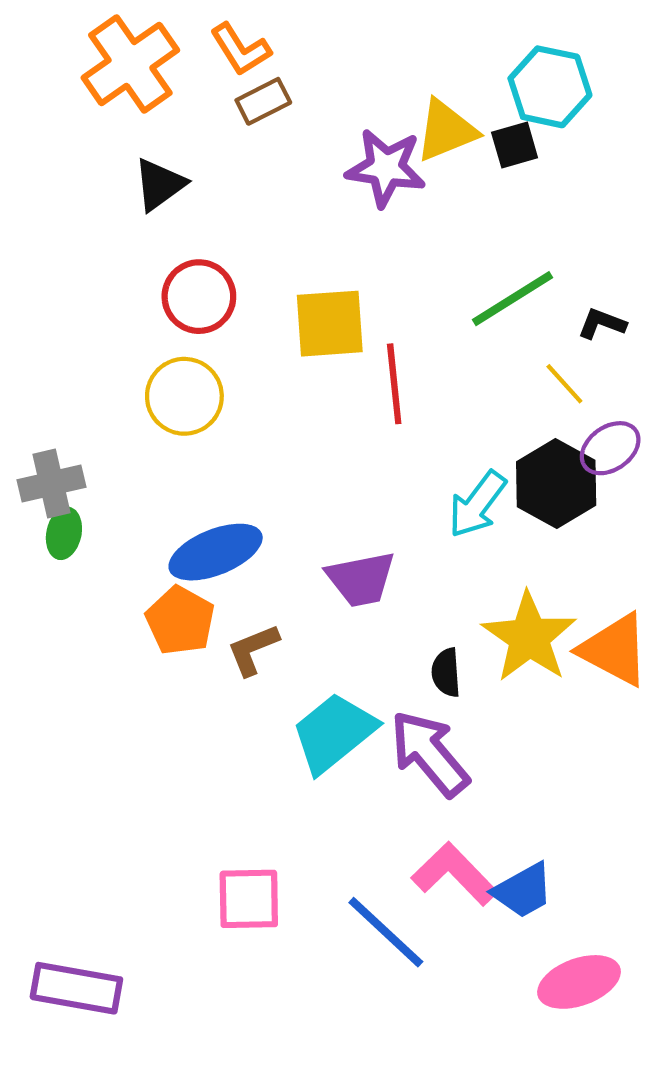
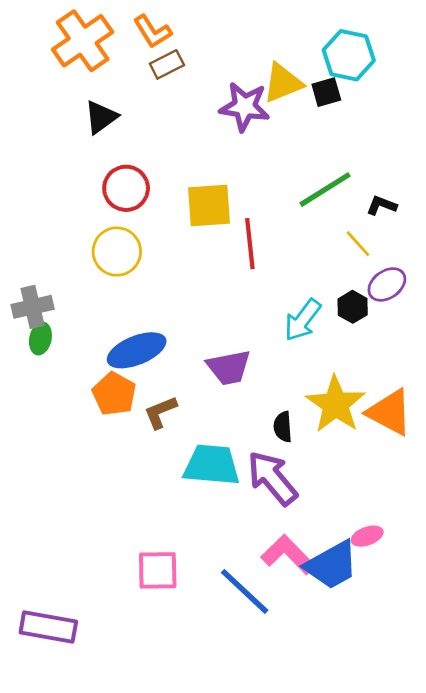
black hexagon: (556, 484) -> (353, 307), size x0.6
cyan trapezoid: (334, 733) -> (212, 465), turned 44
blue trapezoid: (523, 891) -> (332, 565), size x1.4
pink ellipse: (579, 982) -> (367, 536), moved, size x0.6

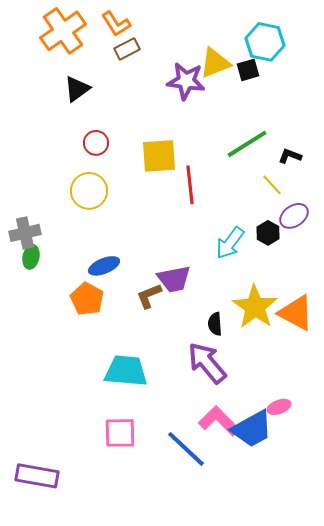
red circle: (126, 188) -> (96, 143), size x0.7
blue ellipse: (137, 350) -> (104, 266), size x0.7
brown L-shape: (160, 412) -> (149, 296), moved
cyan trapezoid: (212, 465) -> (126, 371), moved

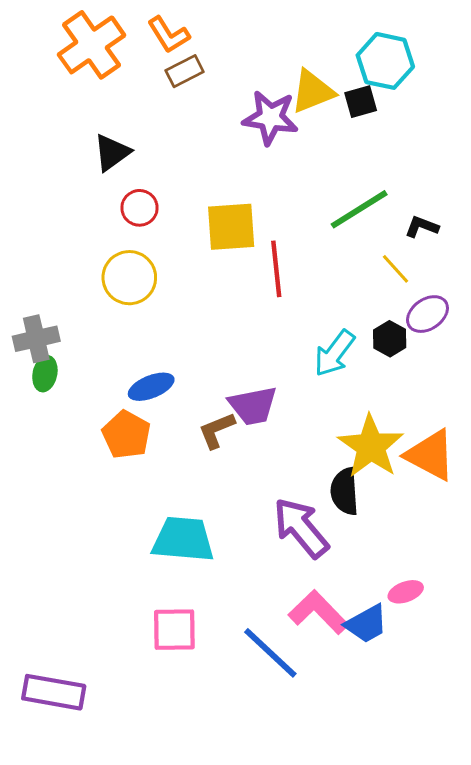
black triangle: (77, 89) -> (112, 153), moved
black semicircle: (215, 324) -> (345, 491), moved, size x1.4
blue trapezoid: (252, 429) -> (366, 624), size x0.7

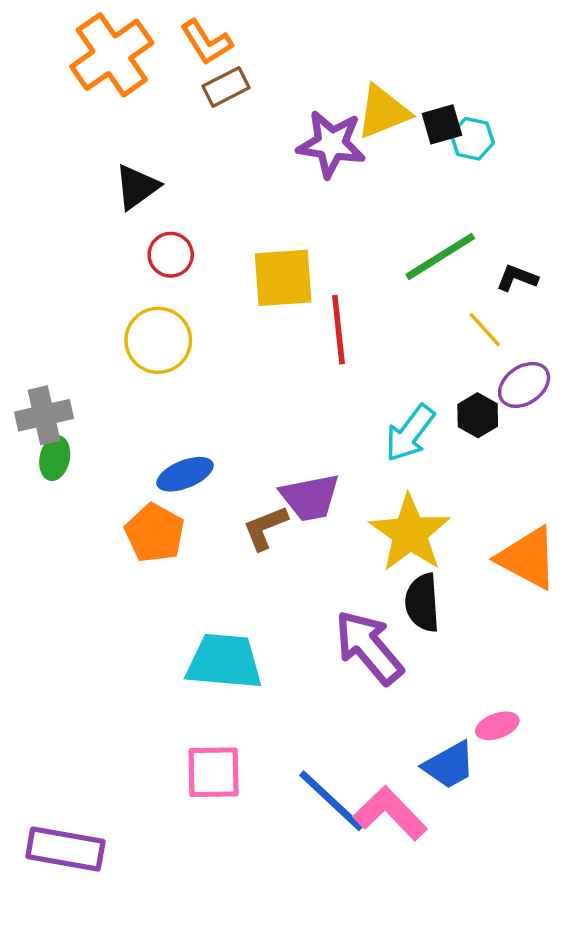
cyan hexagon: (385, 61) -> (472, 139), moved, size x0.6
yellow star: (371, 446) -> (410, 533), moved
pink L-shape: (318, 612) -> (390, 813), moved

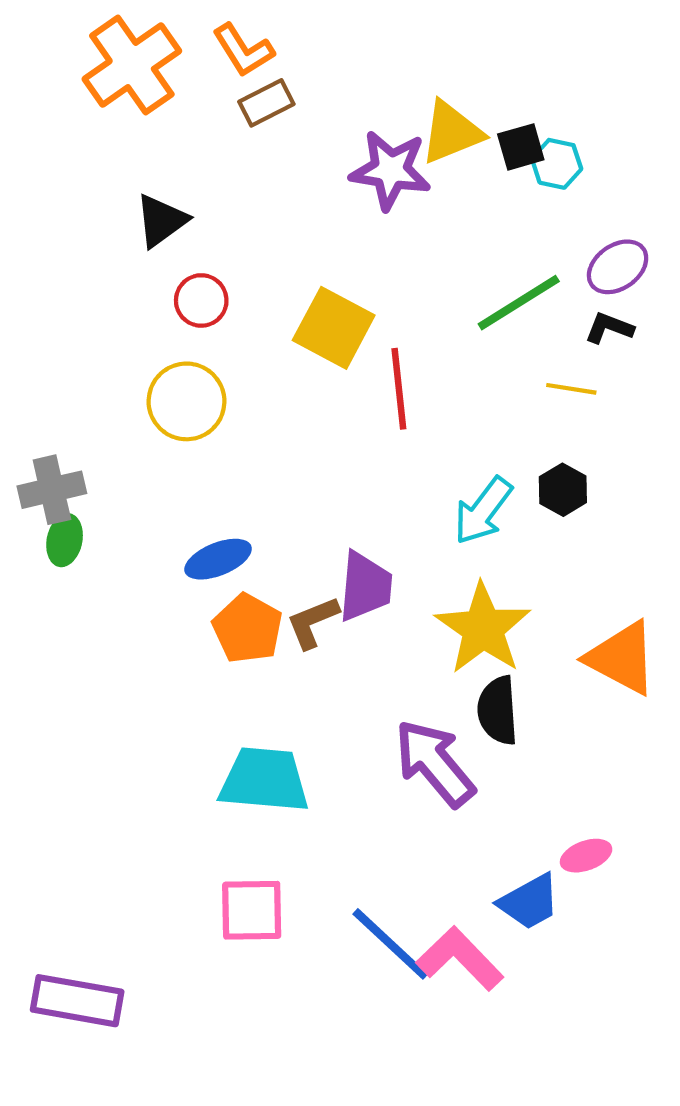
yellow square: (283, 278) -> (334, 328), turned 32
yellow line: (485, 330) -> (571, 389), turned -39
purple ellipse: (524, 385) -> (618, 267), moved
purple trapezoid: (310, 497) -> (365, 586), turned -74
orange pentagon: (155, 533) -> (247, 629), moved

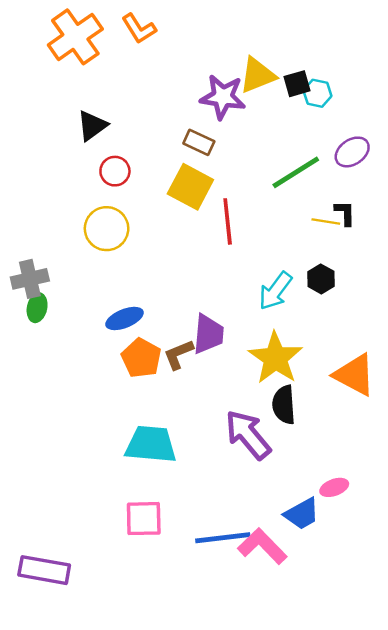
brown rectangle: (266, 103) -> (199, 142), moved, turned 52
black L-shape: (609, 328) -> (345, 213), moved, turned 68
blue line: (390, 944) -> (223, 538), turned -50

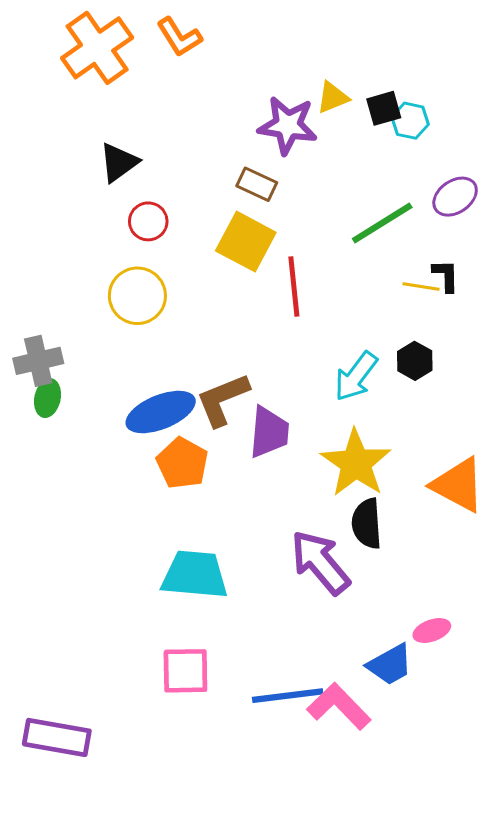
yellow triangle: (257, 75) -> (333, 97), size x0.7
blue ellipse: (125, 318) -> (161, 412), size x1.4
brown L-shape: (178, 354) -> (223, 400), moved, size x1.4

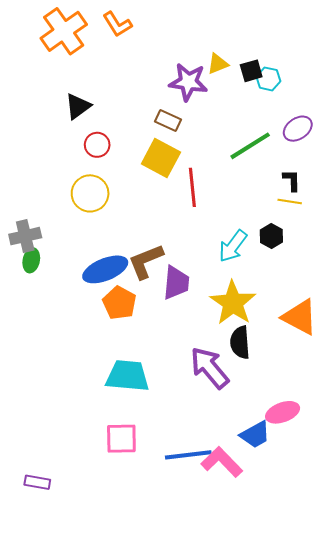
yellow line: (421, 286) -> (290, 202), moved
pink ellipse: (432, 631) -> (283, 412), size x1.4
purple rectangle: (57, 737) -> (37, 482), size x0.6

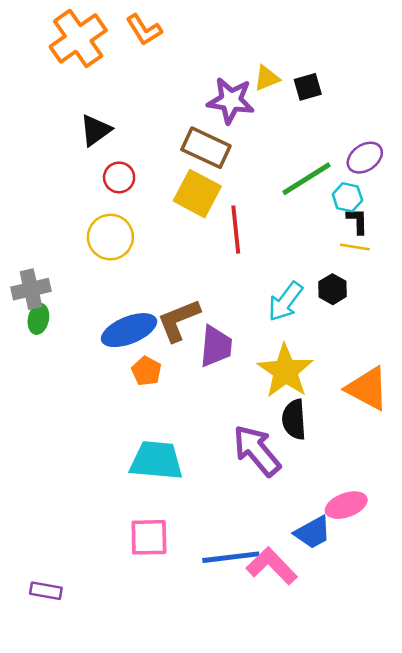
cyan hexagon: (268, 79) -> (347, 197), moved
brown rectangle: (168, 120) -> (206, 148), size x1.5
orange pentagon: (119, 303) -> (146, 371), size x0.7

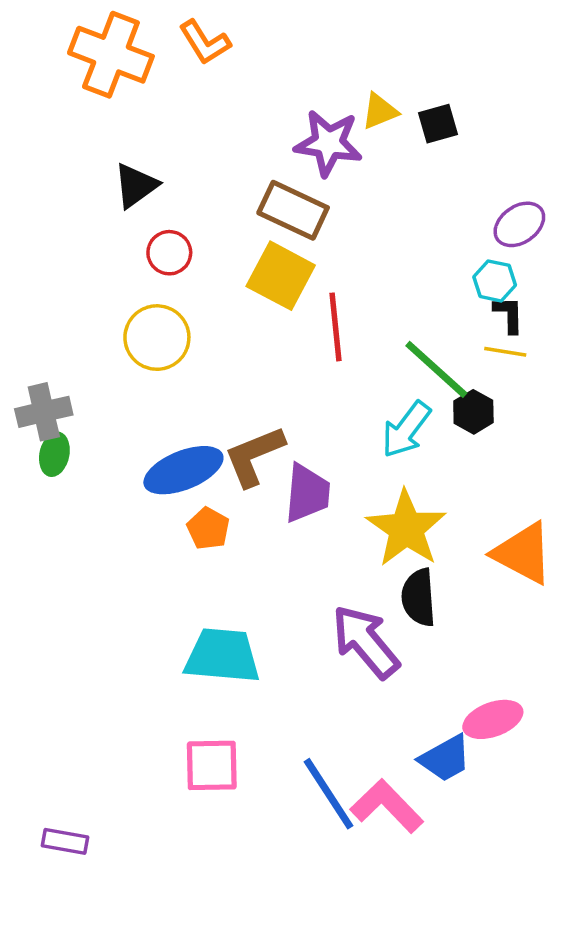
orange cross: (78, 38) -> (111, 55), turned -34
green line: (306, 179) -> (436, 369), moved, turned 74
blue line: (231, 557) -> (328, 794), turned 64

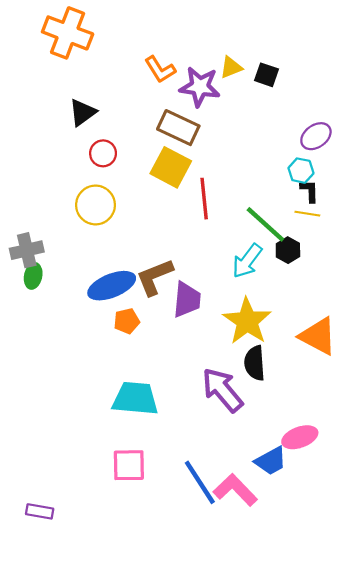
orange L-shape: (205, 42) -> (160, 69), moved
black square: (438, 124) -> (266, 75), turned 35
orange pentagon: (208, 528) -> (127, 321), turned 30

